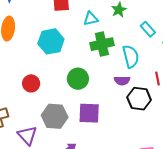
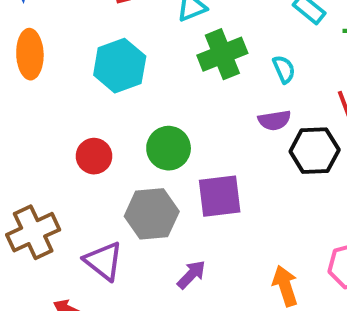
cyan semicircle: (131, 56) -> (284, 69), size x0.6
green circle: (78, 79) -> (169, 148), moved

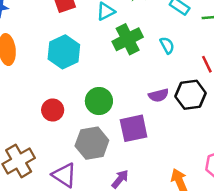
purple semicircle: (274, 120) -> (159, 95), moved

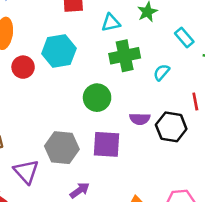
cyan semicircle: (167, 45) -> (161, 72), turned -126
green circle: (99, 101) -> (97, 98), moved
red circle: (53, 110) -> (23, 67), moved

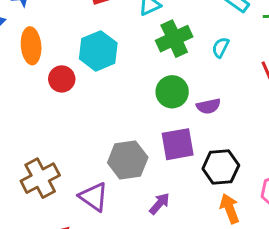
green circle: (97, 98) -> (172, 92), moved
black hexagon: (171, 127) -> (221, 167), moved

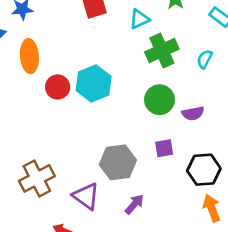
cyan hexagon: (98, 51) -> (94, 84), moved
purple square: (178, 144) -> (164, 148), size x0.6
purple arrow: (159, 204) -> (134, 204), moved

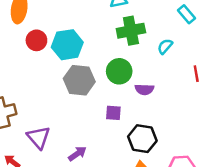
gray hexagon: (118, 162) -> (79, 80), moved

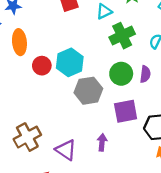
purple semicircle: (144, 89) -> (145, 74), moved, turned -70
purple square: (113, 113) -> (126, 111), size x1.6
purple arrow: (77, 154) -> (102, 142), moved, turned -35

